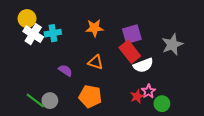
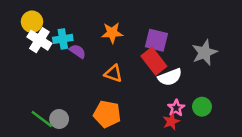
purple square: (132, 34) -> (156, 40), turned 30
purple semicircle: (65, 70) -> (78, 51), moved
red star: (137, 96) -> (171, 121), moved
green circle: (162, 104) -> (202, 107), moved

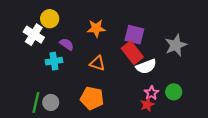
yellow circle: (32, 22) -> (50, 19), moved
cyan cross: (63, 39) -> (54, 61), moved
green line: (42, 119) -> (36, 102), turned 66

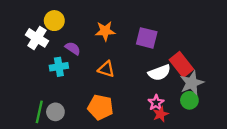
gray star: (176, 45) -> (192, 83), moved
red rectangle: (132, 53) -> (181, 64), moved
pink star: (151, 93) -> (156, 103), moved

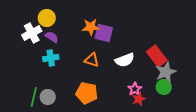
white cross: (37, 38) -> (32, 33), turned 30
purple square: (147, 38) -> (104, 33), moved
purple semicircle: (73, 48) -> (52, 37), moved
white semicircle: (159, 73) -> (125, 60), moved

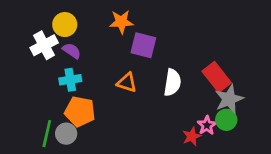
orange star: (91, 27) -> (121, 22), moved
white semicircle: (125, 60) -> (172, 83), turned -60
pink star: (135, 89) -> (207, 125), moved
orange pentagon: (87, 93) -> (80, 112), moved

